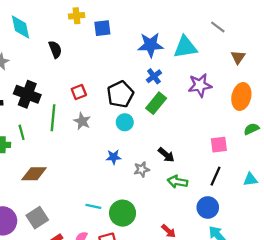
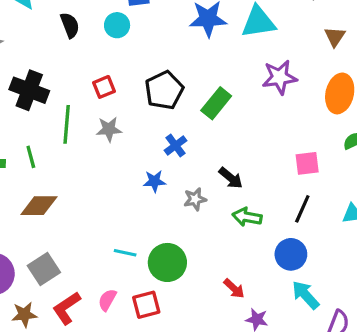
blue cross: (154, 76) -> (176, 145), moved
gray star: (82, 121) -> (109, 129), turned -30
cyan circle: (125, 122) -> (117, 25), moved
green line: (22, 132) -> (31, 157), moved

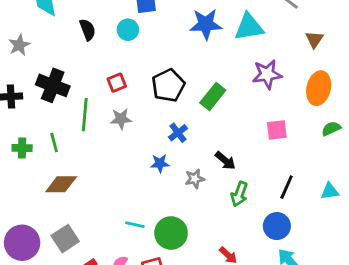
pink square: (307, 163) -> (277, 130), moved
green arrow: (247, 217) -> (239, 194), turned -80

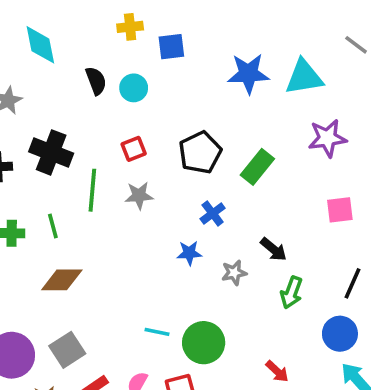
cyan circle: (128, 30) -> (134, 88), moved

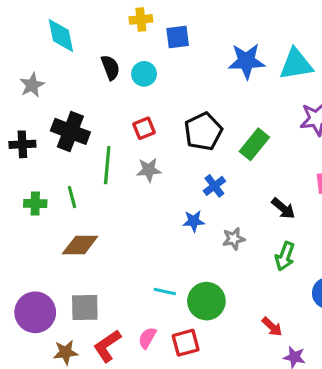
black arrow: (274, 249) -> (283, 208), moved
gray square: (67, 350) -> (85, 308), turned 32

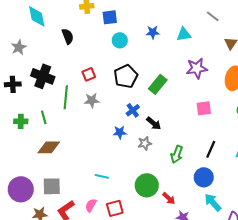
blue star: (246, 61) -> (153, 32), size x0.6
cyan triangle: (296, 64) -> (184, 34), size x0.7
cyan circle: (144, 74) -> (120, 40), moved
black arrow: (283, 208) -> (154, 123), moved
green circle: (206, 301) -> (147, 185), moved

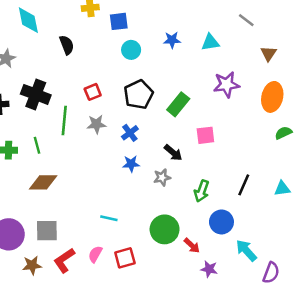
pink square: (204, 108) -> (205, 135), moved
blue cross: (133, 110) -> (130, 133), moved
blue circle: (204, 177) -> (221, 222), moved

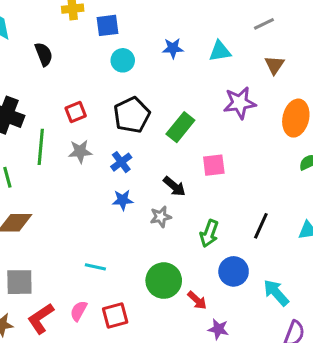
gray line: (246, 20) -> (264, 24), turned -63
brown triangle: (269, 54) -> (275, 65), moved
cyan arrow: (246, 250) -> (276, 293), moved

